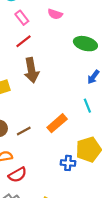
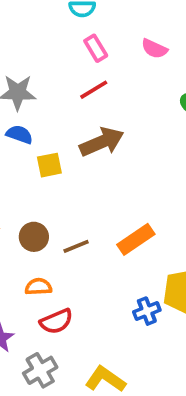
brown arrow: (31, 70) -> (102, 142), turned -110
blue cross: (68, 163) -> (147, 311), turned -32

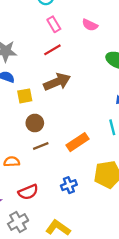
brown circle: (34, 237) -> (35, 123), moved
orange semicircle: (38, 287) -> (12, 162), moved
blue cross: (147, 311) -> (69, 185), moved

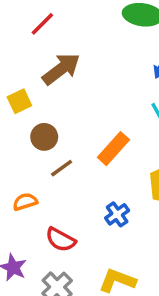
red semicircle: (28, 192) -> (61, 240), turned 66

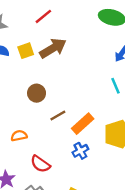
yellow square: (19, 101) -> (26, 51), moved
orange rectangle: (113, 149) -> (83, 124), moved
brown line: (62, 168) -> (58, 115), moved

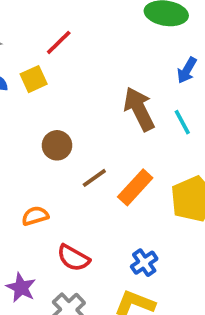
red line: (43, 16) -> (59, 42), moved
brown arrow: (53, 48) -> (139, 109), moved, turned -80
blue cross: (80, 151) -> (144, 263), moved

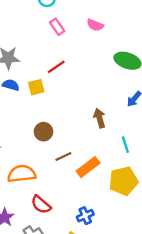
brown arrow: (139, 109) -> (99, 118), size x0.7
cyan line: (182, 122) -> (125, 145), moved
orange semicircle: (35, 216) -> (22, 174), size x1.6

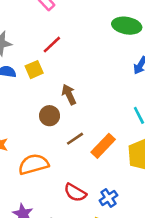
brown arrow: (99, 118) -> (69, 94), moved
red semicircle: (41, 205) -> (75, 193), moved

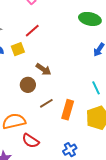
brown arrow: (69, 94) -> (43, 69), turned 147
orange rectangle: (103, 146) -> (68, 110), turned -30
red semicircle: (75, 193) -> (31, 141), moved

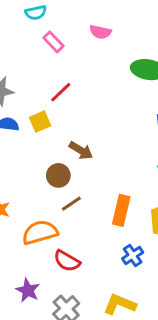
brown line: (46, 103) -> (71, 204), moved
blue cross: (70, 150) -> (133, 256), moved

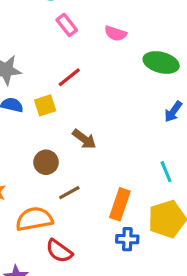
pink semicircle: (100, 32) -> (116, 33), moved
brown circle: (58, 175) -> (46, 162), moved
blue cross: (133, 256) -> (127, 239), moved, turned 30

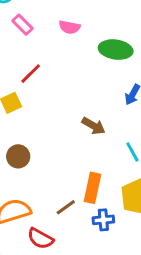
brown arrow: (84, 139) -> (93, 126), moved
brown line: (69, 193) -> (66, 207), moved

